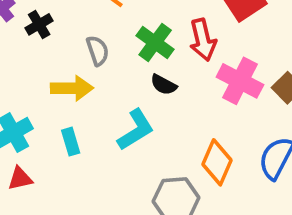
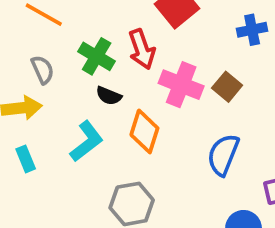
orange diamond: (217, 162) -> (144, 131), moved

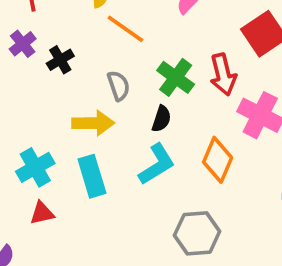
black semicircle: (109, 96) -> (161, 119), moved, turned -100
cyan rectangle: (26, 159) -> (92, 176), size x1.5

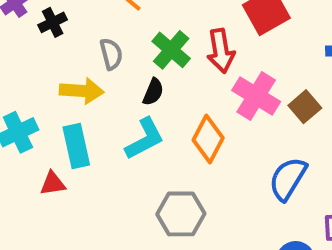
red triangle: (42, 213) -> (53, 183), moved

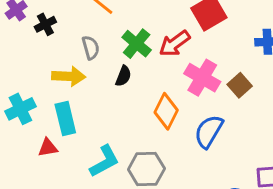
red arrow: (221, 51) -> (175, 44), turned 64
cyan L-shape: (145, 139) -> (104, 161), moved
blue semicircle: (288, 179) -> (209, 131), moved

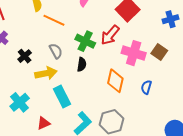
black cross: (45, 24) -> (25, 56), moved
cyan rectangle: (65, 119) -> (62, 97), moved
blue semicircle: (209, 131) -> (146, 87), size x0.6

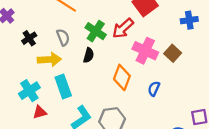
cyan cross: (20, 102) -> (29, 91), moved

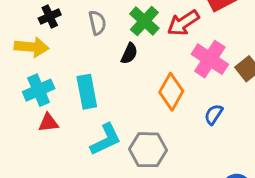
yellow arrow: (49, 60) -> (32, 47), moved

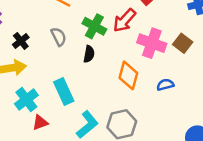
blue semicircle: (214, 114) -> (165, 85), turned 56

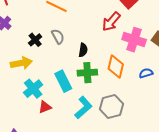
green cross: (94, 26) -> (87, 73), moved, turned -30
black cross: (21, 41) -> (35, 40), moved

